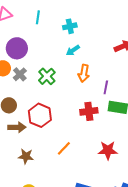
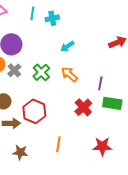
cyan cross: (70, 26) -> (52, 18), moved
orange arrow: (84, 73) -> (69, 74), moved, turned 120
red cross: (89, 111) -> (83, 107), turned -36
orange line: (64, 148) -> (58, 144), turned -35

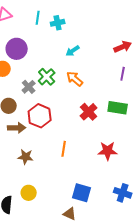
gray cross: (14, 70) -> (29, 87), moved
purple line: (100, 83) -> (123, 74), moved

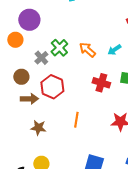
cyan arrow: (73, 51) -> (114, 50), moved
red cross: (89, 112) -> (101, 83), turned -30

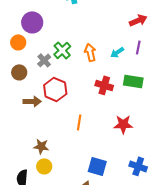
orange arrow: (87, 50) -> (90, 52), turned 36
brown circle: (21, 77) -> (19, 72), moved
brown star: (38, 128) -> (41, 146), moved

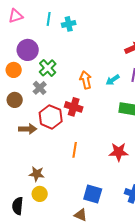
green cross: (62, 50) -> (48, 68), moved
red cross: (104, 85) -> (74, 107), moved

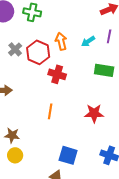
green cross: (48, 68) -> (32, 12), moved, turned -36
red cross: (74, 107) -> (57, 74), moved
red hexagon: (51, 117) -> (38, 52), moved

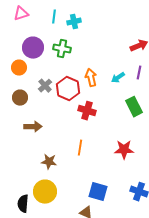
green rectangle: (104, 70) -> (134, 107), turned 54
brown star: (12, 135) -> (49, 162), moved
yellow circle: (15, 155) -> (45, 192), size x1.5

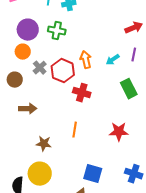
orange circle: (19, 68) -> (23, 52), moved

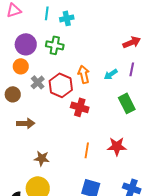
orange line: (75, 130) -> (87, 150), moved

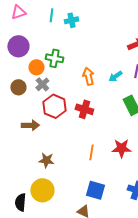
purple circle: (26, 44) -> (18, 46), moved
green cross: (55, 45) -> (54, 58), moved
orange circle: (21, 66) -> (36, 67), moved
red hexagon: (61, 85) -> (54, 106), moved
brown circle: (13, 94) -> (18, 87), moved

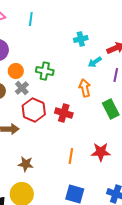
cyan cross: (71, 20) -> (81, 39), moved
green cross: (54, 58) -> (45, 71), moved
orange arrow: (88, 76) -> (85, 88), moved
cyan arrow: (115, 76) -> (95, 62), moved

